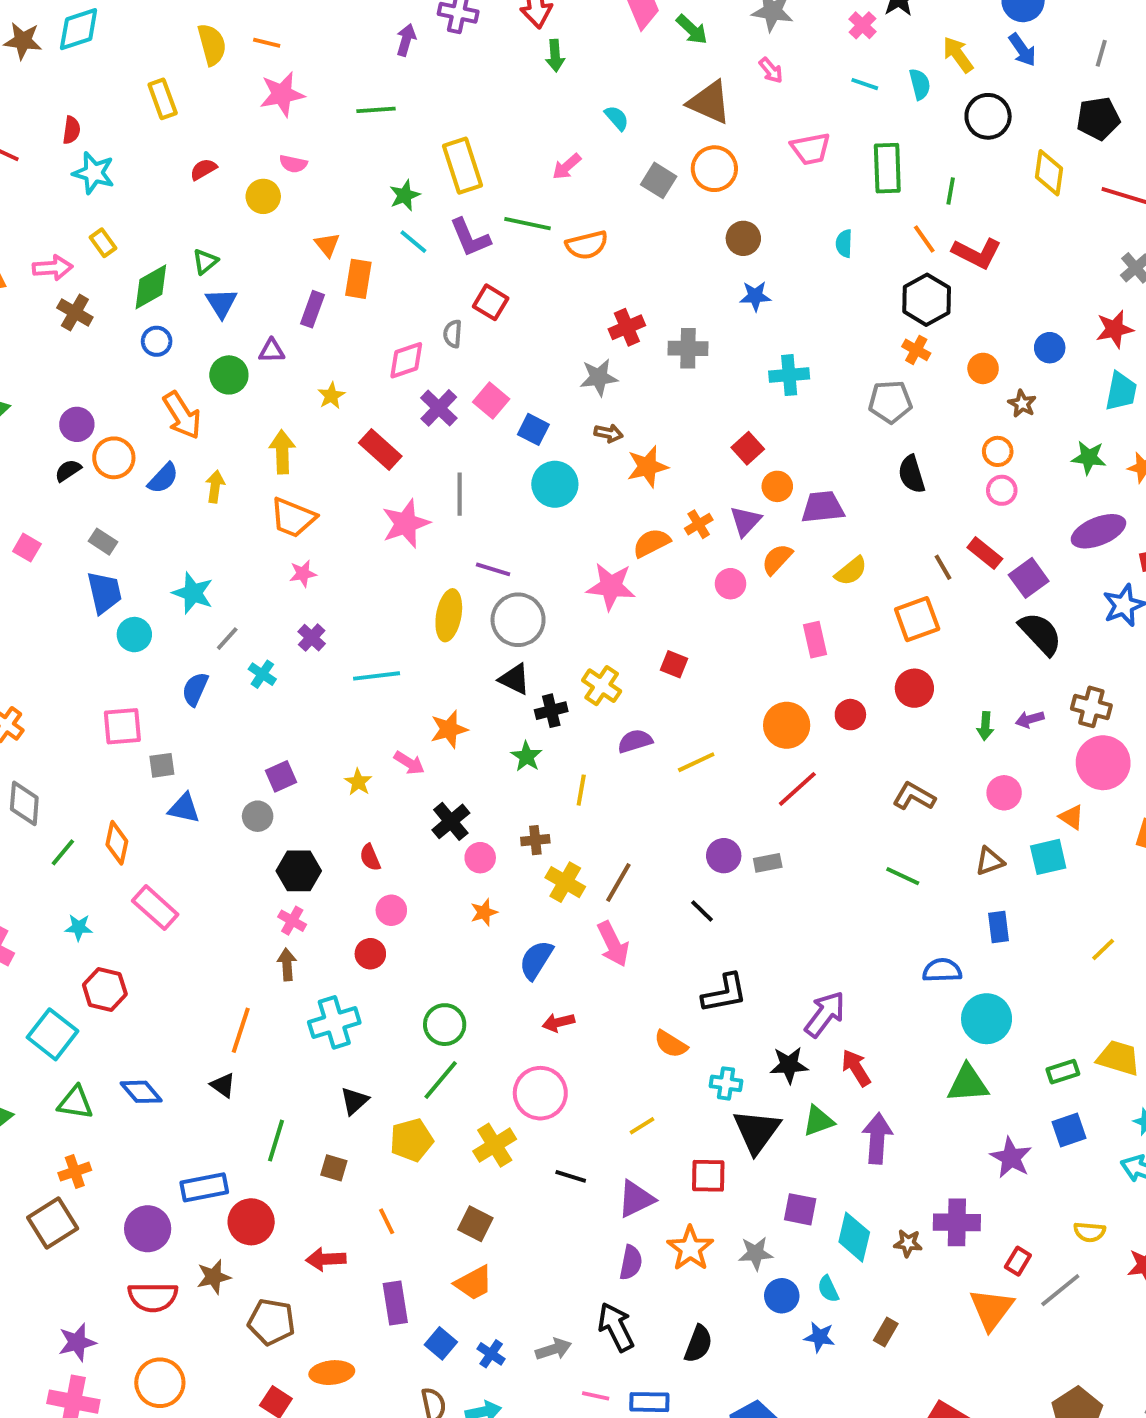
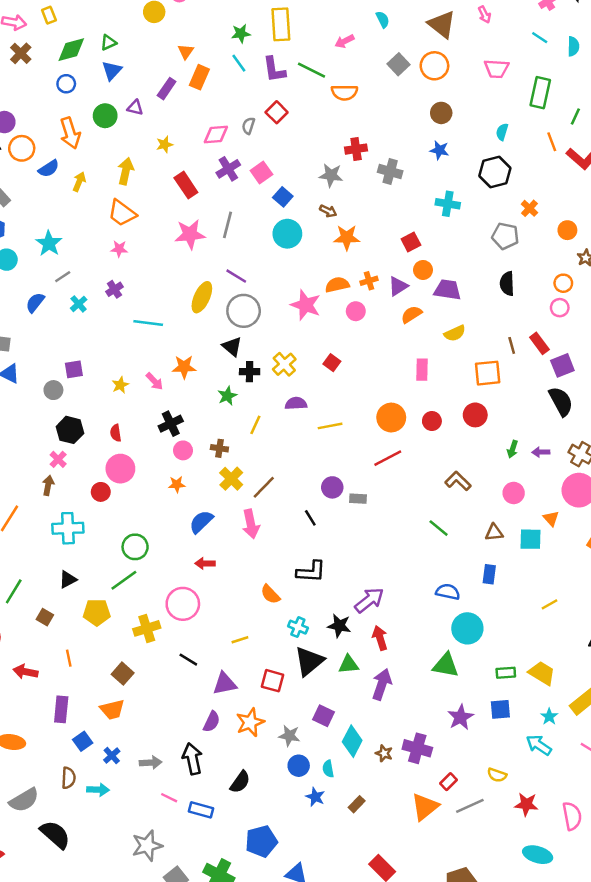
black hexagon: (927, 300) -> (495, 172), moved
pink circle: (730, 584) -> (356, 311), moved
pink circle: (391, 910) -> (120, 469), size x1.5

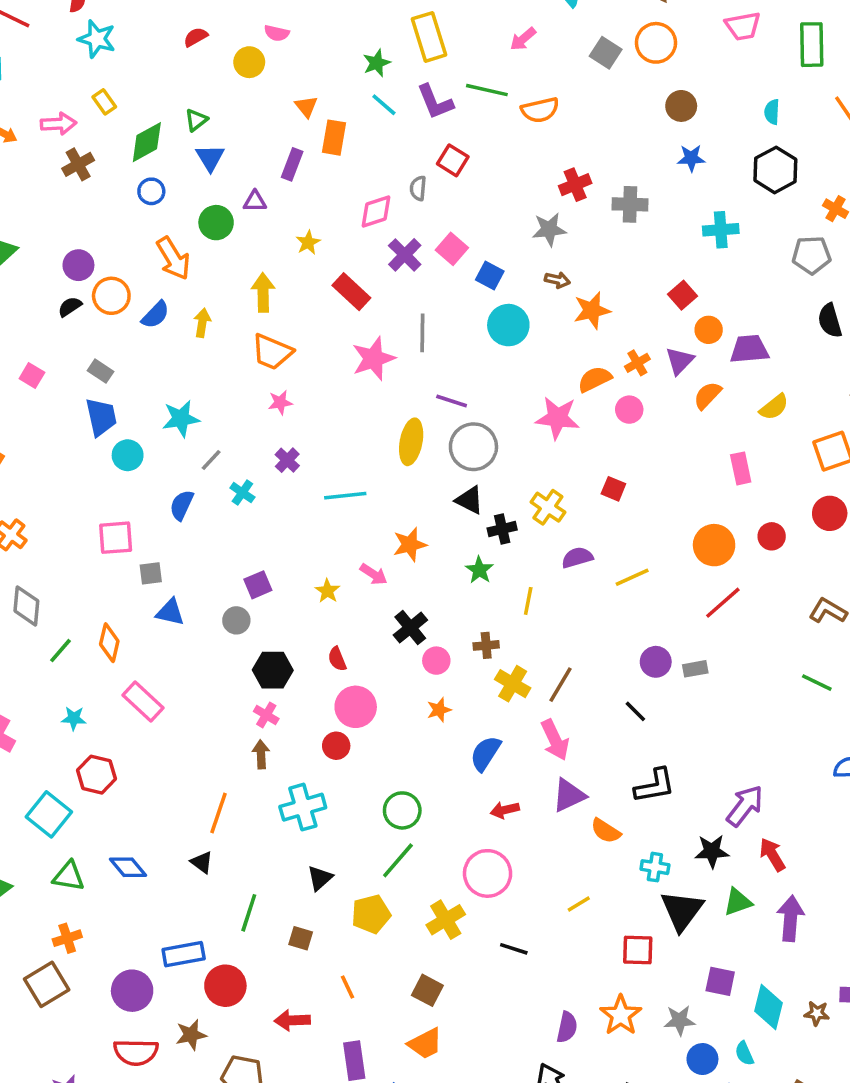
brown cross: (21, 53) -> (78, 164), turned 30
cyan star: (49, 243) -> (181, 419), turned -30
purple triangle: (225, 684) -> (569, 795), moved

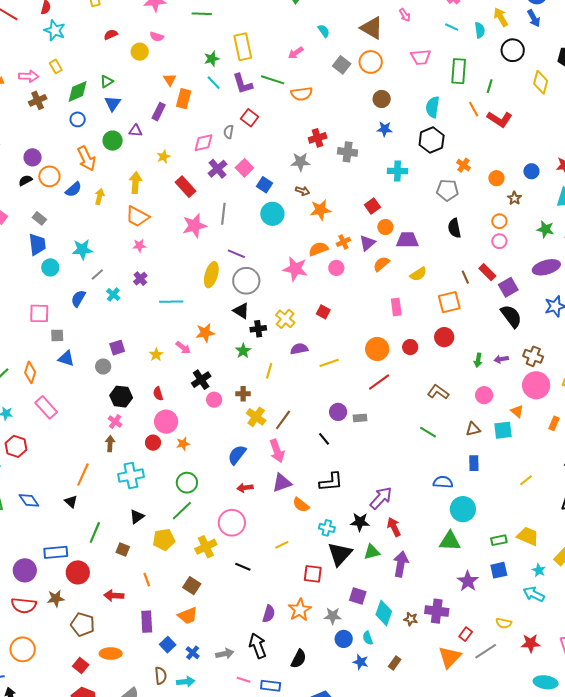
cyan semicircle: (772, 112) -> (433, 107), size x1.5
orange star: (439, 710) -> (183, 444), moved

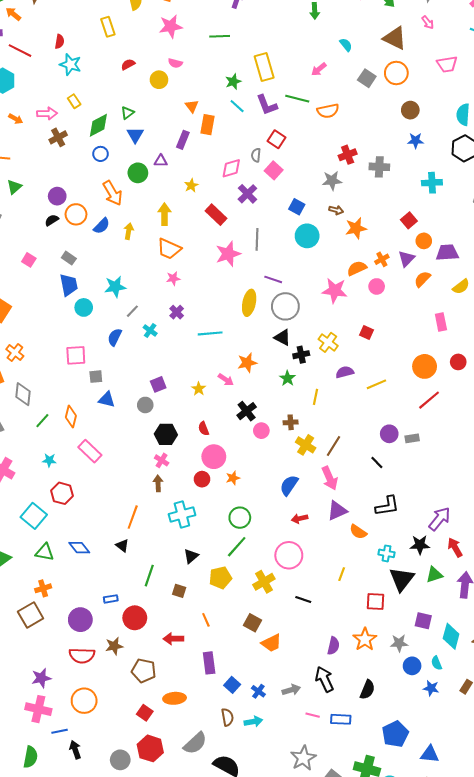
pink square: (244, 168) -> (274, 170), moved
yellow line: (282, 545) -> (342, 574), turned -40
blue rectangle: (56, 552) -> (111, 599), size x0.6
orange trapezoid: (188, 616) -> (271, 643), moved

